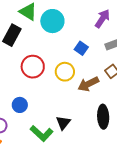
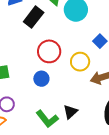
blue circle: (20, 105) -> (41, 79), moved

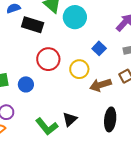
black rectangle: (34, 17) -> (33, 25), turned 70
blue circle: (41, 79) -> (26, 84), moved

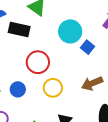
cyan circle: (75, 17) -> (70, 31), moved
yellow circle: (79, 69) -> (53, 88), moved

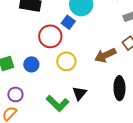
blue square: (88, 47) -> (68, 22), moved

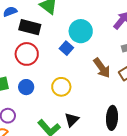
red circle: (50, 36) -> (27, 54), moved
brown arrow: (105, 55) -> (102, 68), moved, turned -105

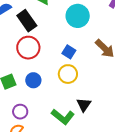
black rectangle: (30, 27) -> (27, 21), turned 50
blue square: (66, 48) -> (69, 52), moved

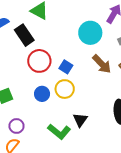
cyan circle: (78, 16) -> (90, 33), moved
red circle: (28, 48) -> (39, 61), moved
blue circle: (33, 80) -> (42, 94), moved

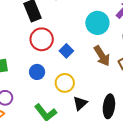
yellow circle: (65, 89) -> (65, 83), moved
black triangle: (80, 120) -> (80, 103), moved

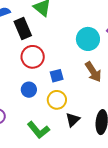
blue square: (66, 51) -> (57, 76), moved, turned 32

